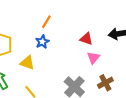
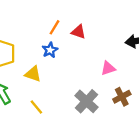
red triangle: (86, 39) -> (79, 32), moved
pink triangle: (93, 58) -> (108, 68), turned 32

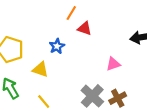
orange line: (55, 27) -> (71, 13), moved
brown cross: (122, 97) -> (118, 98), moved

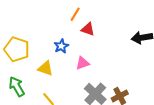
pink triangle: (113, 64) -> (83, 63), moved

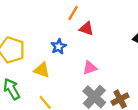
pink triangle: (83, 63) -> (90, 68), moved

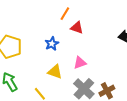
yellow triangle: (42, 70) -> (55, 72), moved

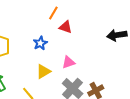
yellow triangle: (55, 72) -> (43, 71), turned -49

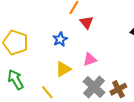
red triangle: (66, 27) -> (87, 22), turned 32

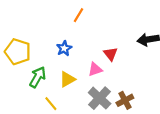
red triangle: (87, 22) -> (111, 54), moved
green arrow: (16, 80) -> (38, 77), moved, turned 60

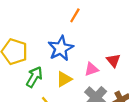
blue star: (64, 48) -> (61, 48), size x1.6
red triangle: (111, 54) -> (113, 60), moved

